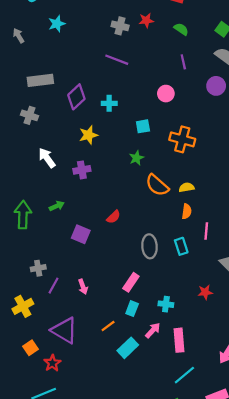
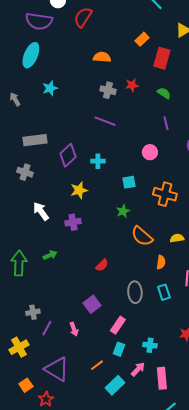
yellow semicircle: (187, 187) -> (177, 238), moved
orange semicircle: (187, 211) -> (161, 262), moved
purple square: (81, 234) -> (92, 304), moved, turned 30

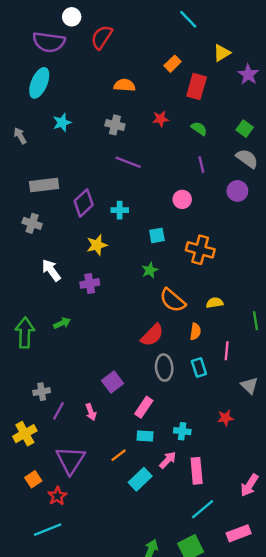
gray cross: (108, 90) -> (115, 125), moved
red semicircle: (102, 265) -> (152, 335), moved, size x1.5
cyan rectangle: (119, 349) -> (145, 436), turned 72
purple triangle: (57, 369) -> (70, 460), turned 32

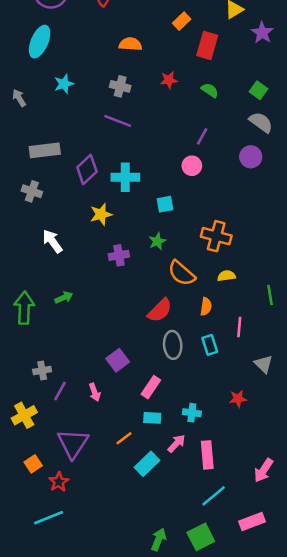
purple line: (128, 162) -> (118, 121), moved
purple line: (201, 165) -> (202, 136), moved, turned 42
cyan cross: (120, 210) -> (125, 177), size x1.5
orange cross: (200, 250) -> (216, 236), moved
purple cross: (90, 283) -> (119, 255), moved

